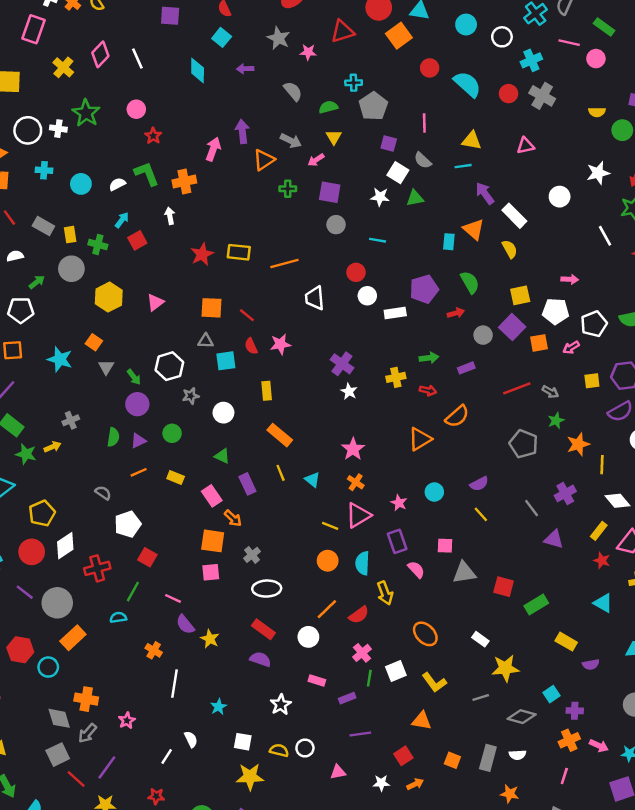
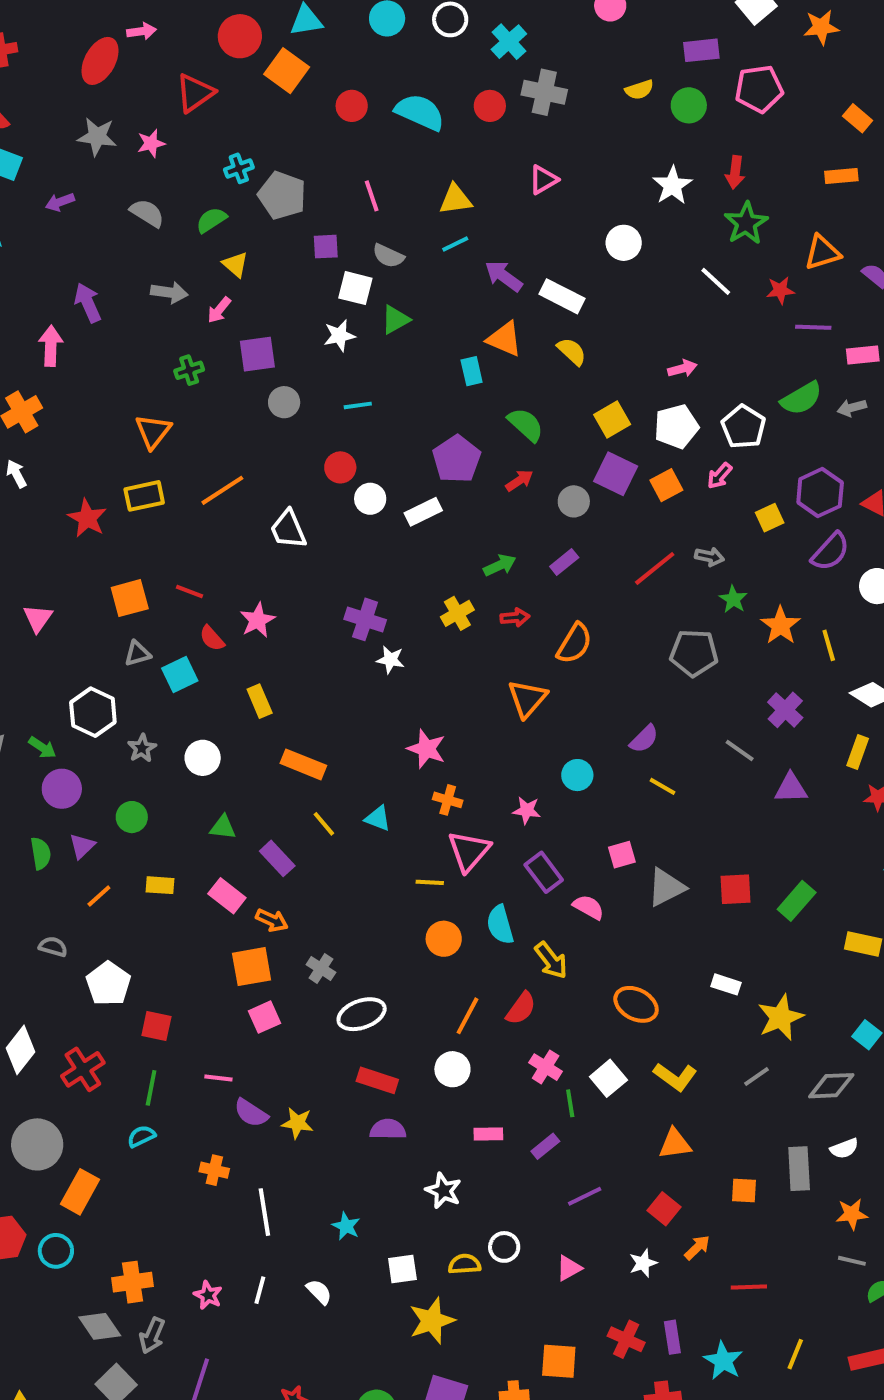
orange triangle: (264, 160) -> (153, 431), moved
white line: (167, 756) -> (260, 1290), moved

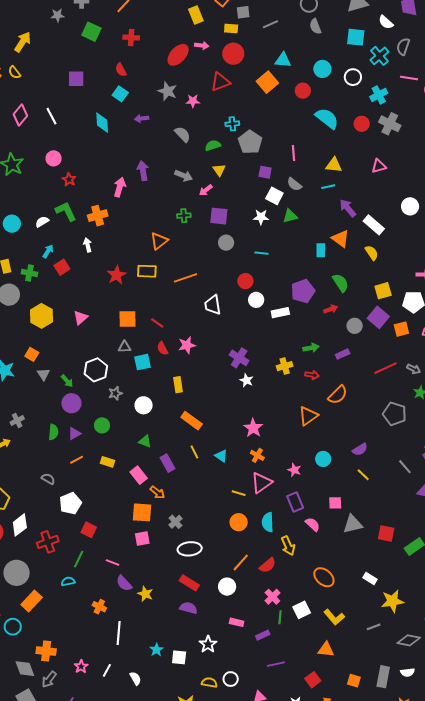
red circle: (240, 36) -> (233, 54), moved
red circle: (352, 106) -> (303, 91), moved
white square: (402, 1269) -> (179, 657), moved

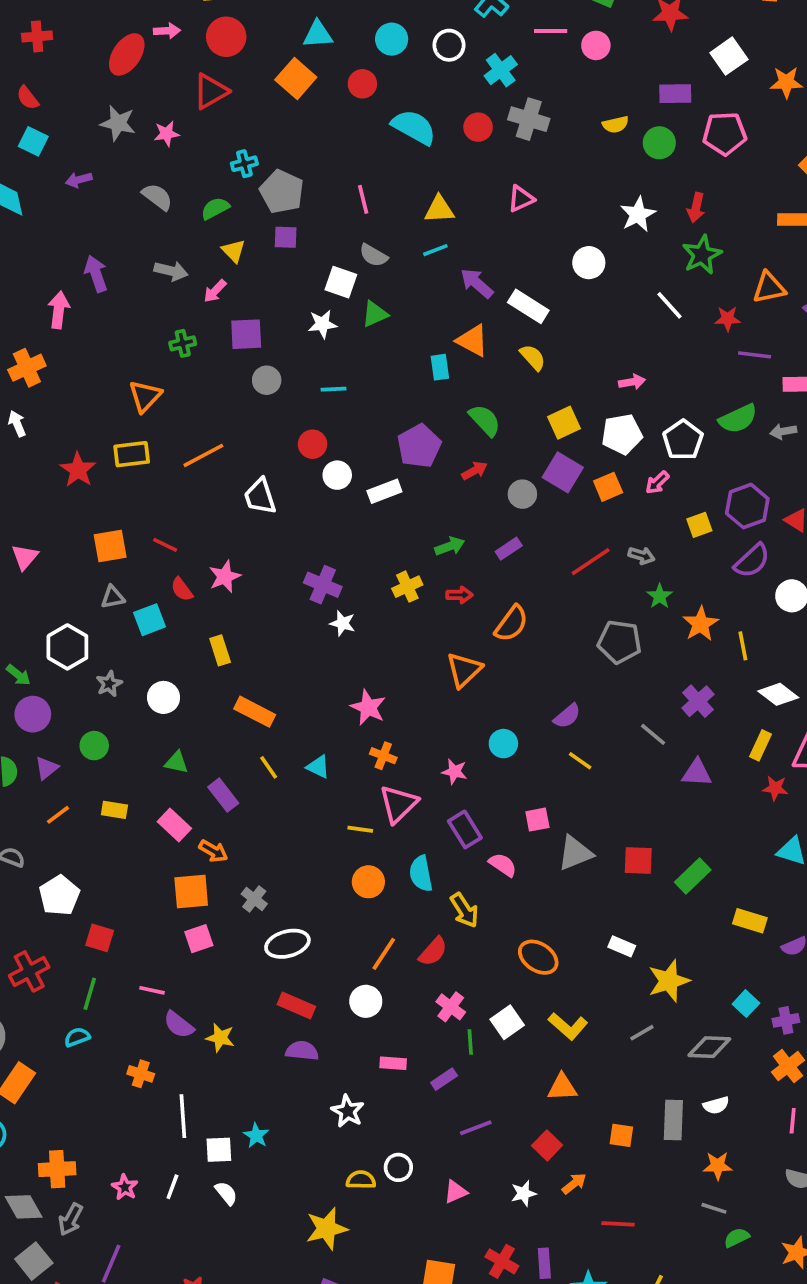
purple square: (265, 172) -> (286, 237), moved
white square: (179, 657) -> (219, 1150), moved

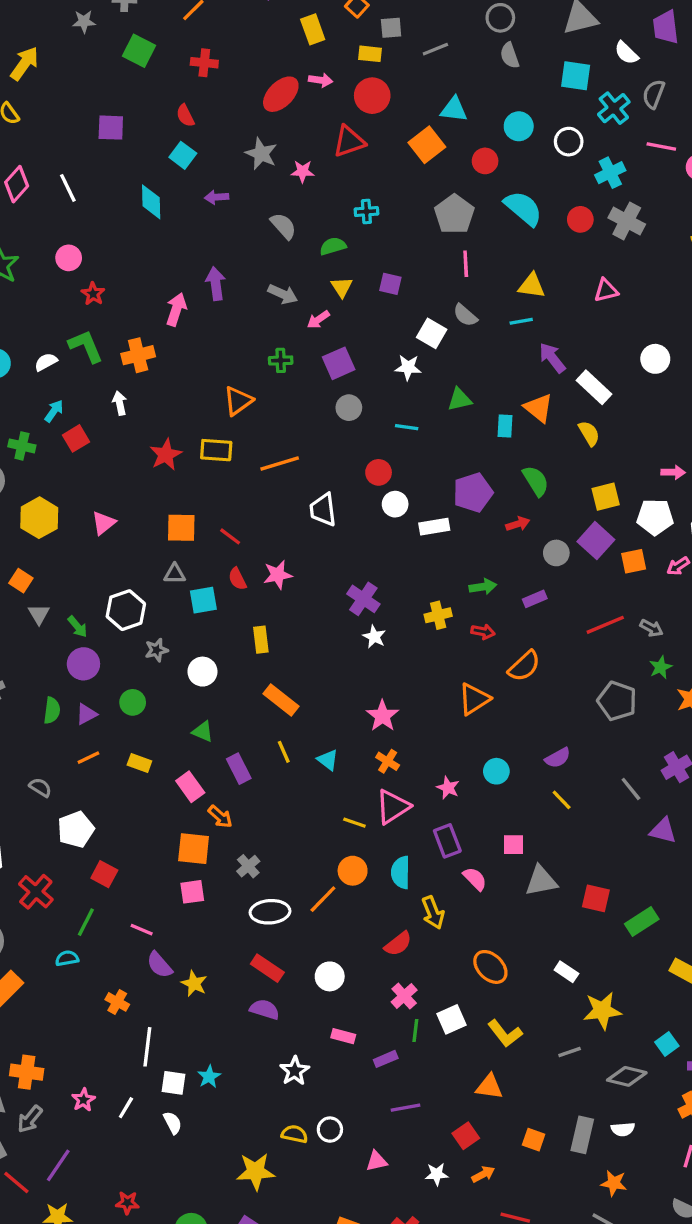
gray pentagon: (282, 192) -> (454, 214), moved
green triangle: (375, 314) -> (460, 400), moved
purple square: (246, 334) -> (339, 363), turned -32
orange line: (384, 954) -> (323, 899), moved
red cross: (29, 971) -> (36, 892), turned -32

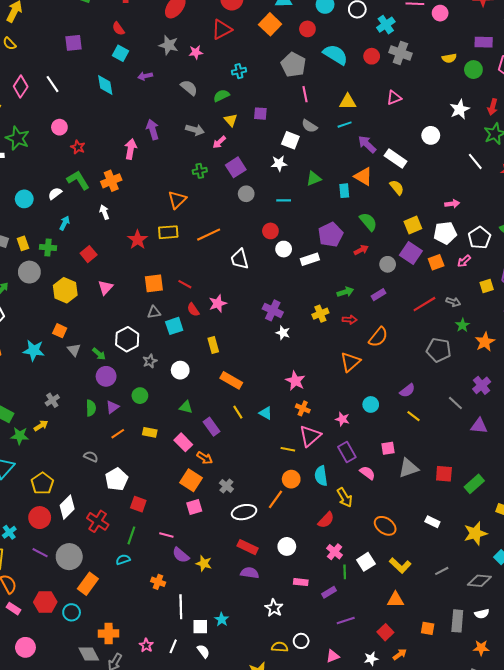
red square: (76, 438) -> (89, 254), moved
orange square: (194, 849) -> (191, 480), turned 35
yellow star: (602, 1011) -> (475, 533), moved

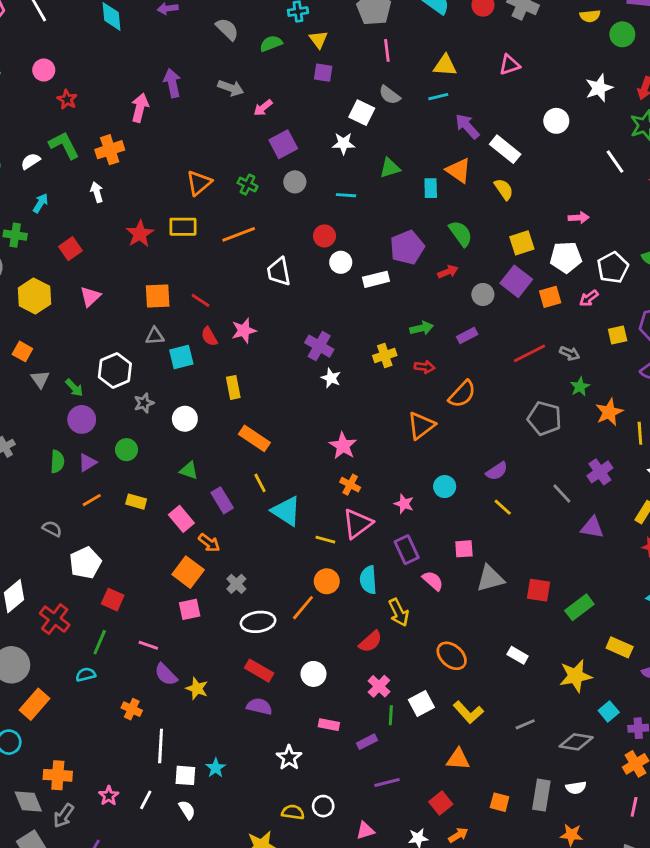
yellow triangle: (231, 120) -> (318, 39), moved
green cross: (200, 171) -> (247, 185), moved, turned 32
cyan triangle: (266, 413) -> (286, 511), moved, size x1.6

